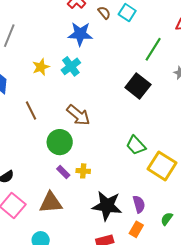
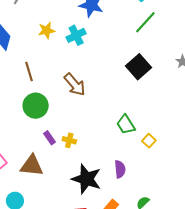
green line: (153, 49) -> (145, 22), moved
green circle: (60, 142) -> (36, 106), moved
yellow square: (162, 166) -> (149, 141), moved, size x0.5
purple semicircle: (139, 204) -> (120, 169), moved

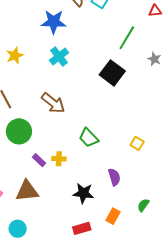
green line: (145, 22) -> (127, 38), moved
cyan cross: (76, 35) -> (59, 57), moved
green trapezoid: (126, 125) -> (89, 138), moved
black star: (86, 179) -> (83, 193), size x0.7

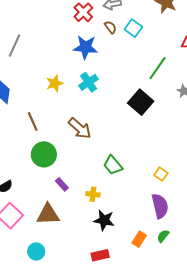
yellow star: (15, 56) -> (55, 83), moved
yellow cross: (59, 159) -> (93, 194), moved
purple semicircle: (114, 177) -> (160, 206), moved, size x1.4
orange rectangle: (113, 216) -> (139, 239), moved

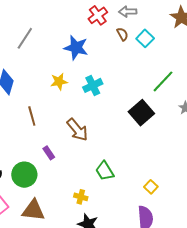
blue star: (85, 47) -> (76, 48), moved
green circle: (44, 154) -> (24, 175), moved
purple rectangle: (62, 184) -> (49, 153), moved

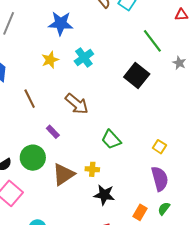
green line: (163, 81) -> (152, 41), turned -70
brown triangle: (33, 210) -> (63, 174), moved, turned -30

